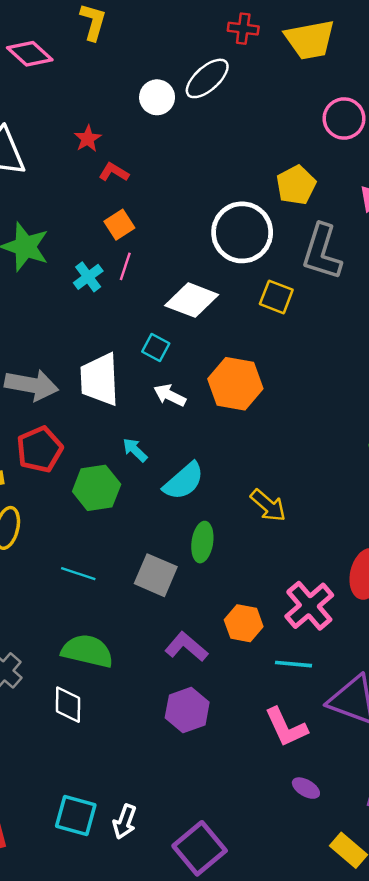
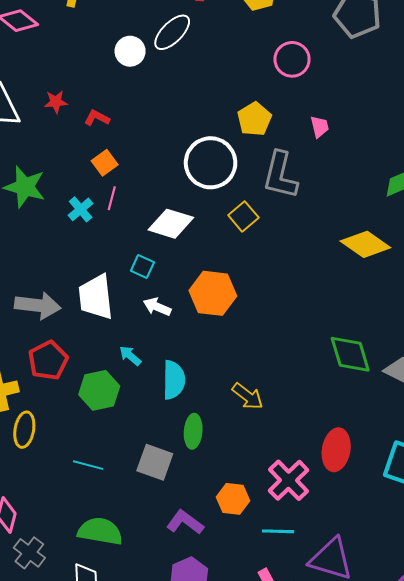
red star: (88, 139) -> (56, 102), moved, turned 30
yellow square: (276, 297) -> (243, 216), turned 32
cyan semicircle: (184, 481) -> (174, 380), turned -45

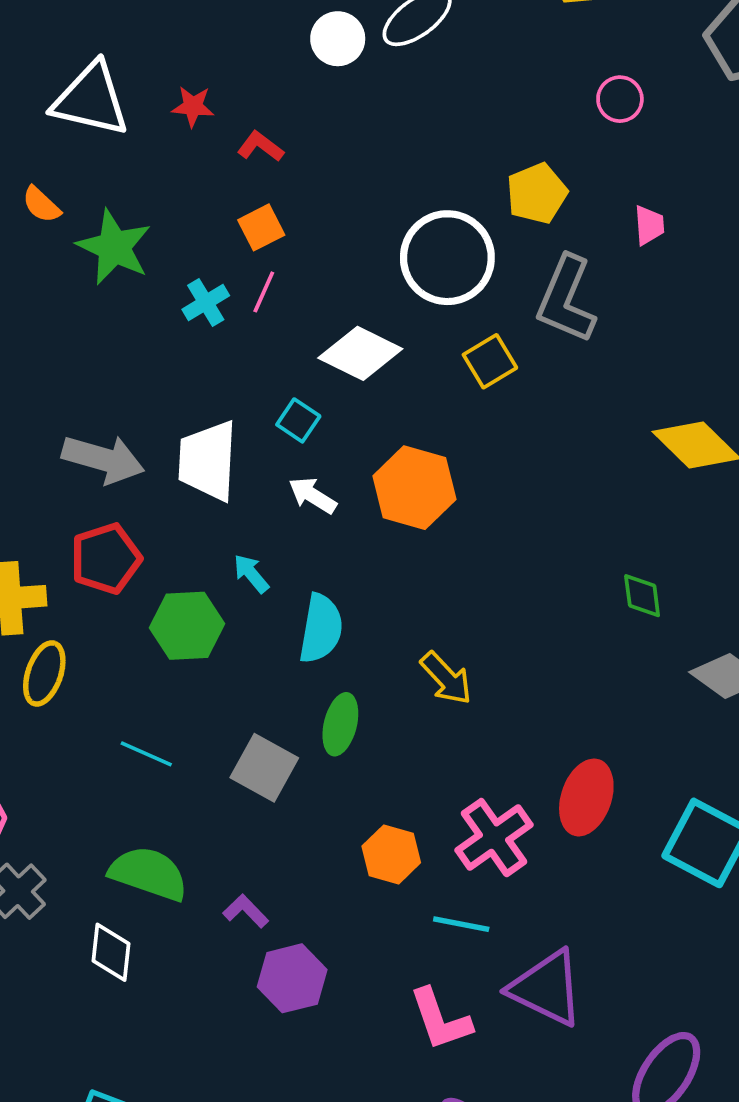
pink circle: (292, 59) -> (620, 99), size x0.7
green diamond: (350, 354) -> (642, 596), moved, size x0.6
purple L-shape: (185, 522) -> (246, 911), moved, size x0.7

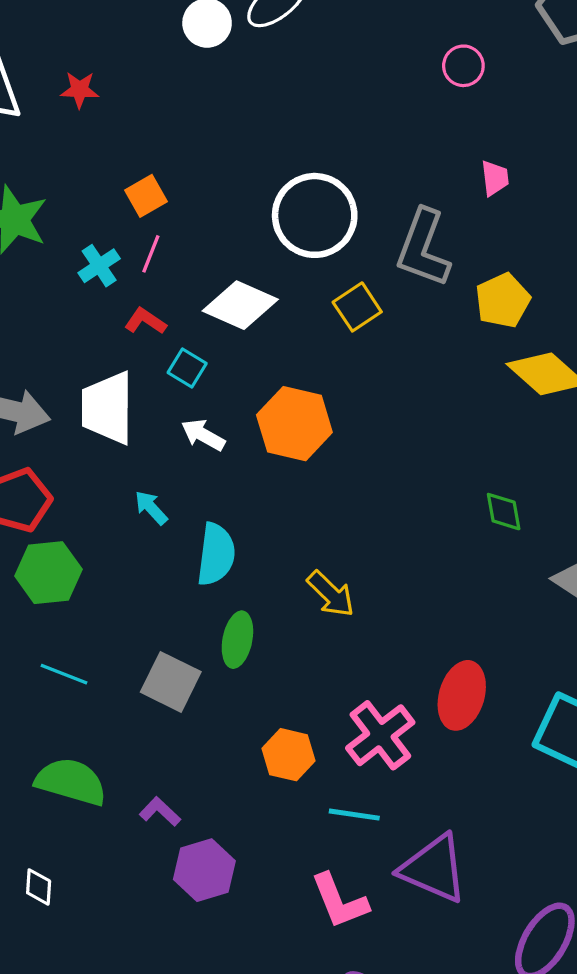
red L-shape: (260, 146) -> (145, 321), moved
yellow pentagon: (537, 193) -> (503, 300), moved
green hexagon: (187, 626) -> (48, 573), moved
white diamond: (111, 952) -> (39, 887), moved, size x0.7

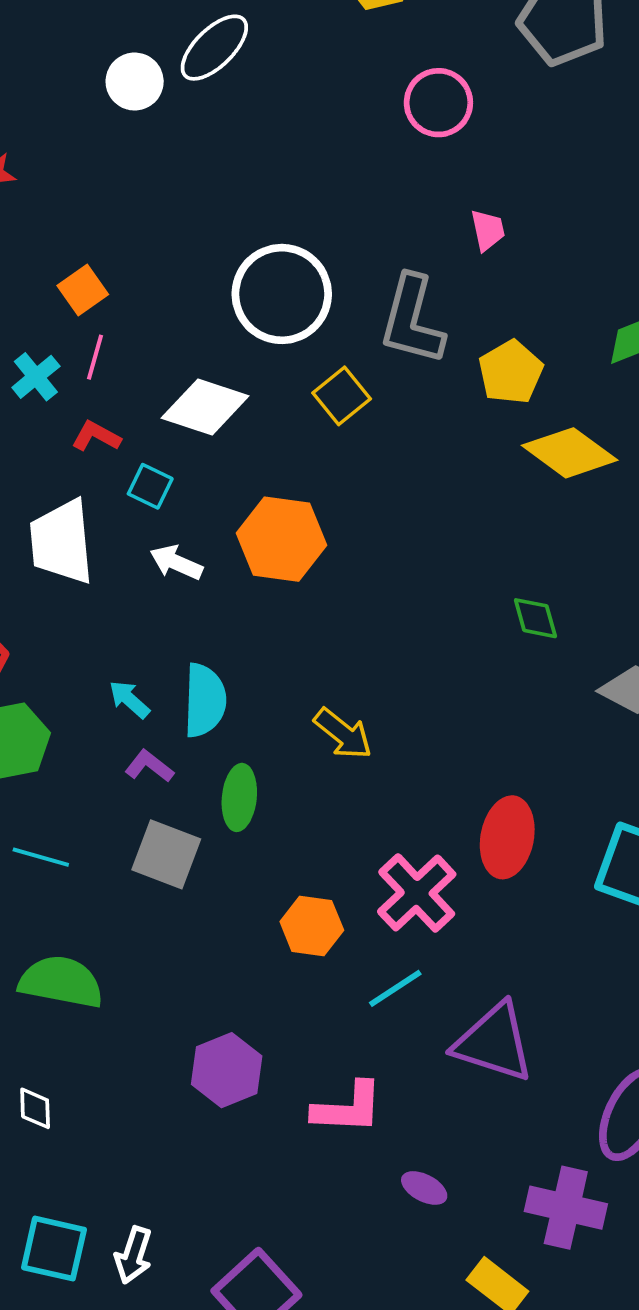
pink circle: (463, 66) -> (438, 103), size x1.4
cyan arrow: (151, 508) -> (129, 699), moved
purple L-shape: (160, 812) -> (149, 766), moved
cyan line: (354, 815) -> (395, 988), turned -36
pink L-shape: (339, 901) -> (348, 1108), moved, turned -60

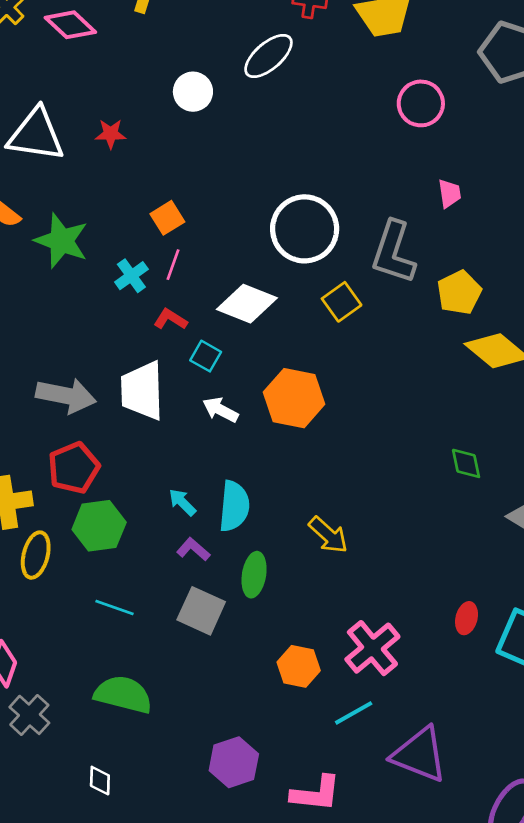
white circle: (135, 82) -> (193, 92), moved
red ellipse: (507, 837) -> (467, 618), moved, size x0.6

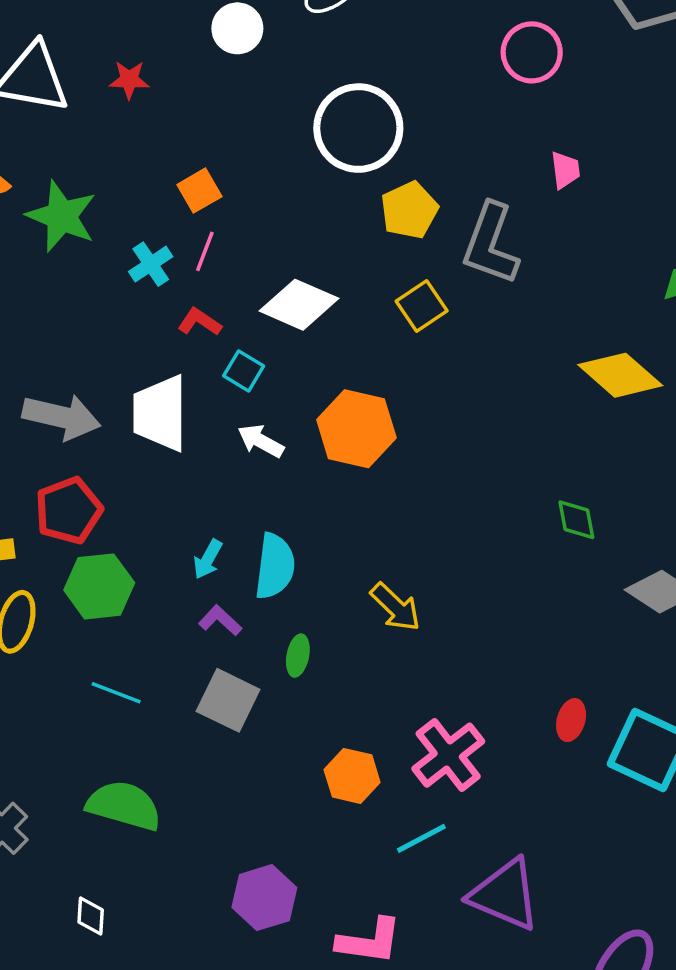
white circle: (305, 229) -> (358, 128), moved
yellow pentagon: (459, 292) -> (409, 210), moved
cyan arrow: (182, 502) -> (208, 559), turned -108
green ellipse: (254, 575) -> (298, 656), size x0.7

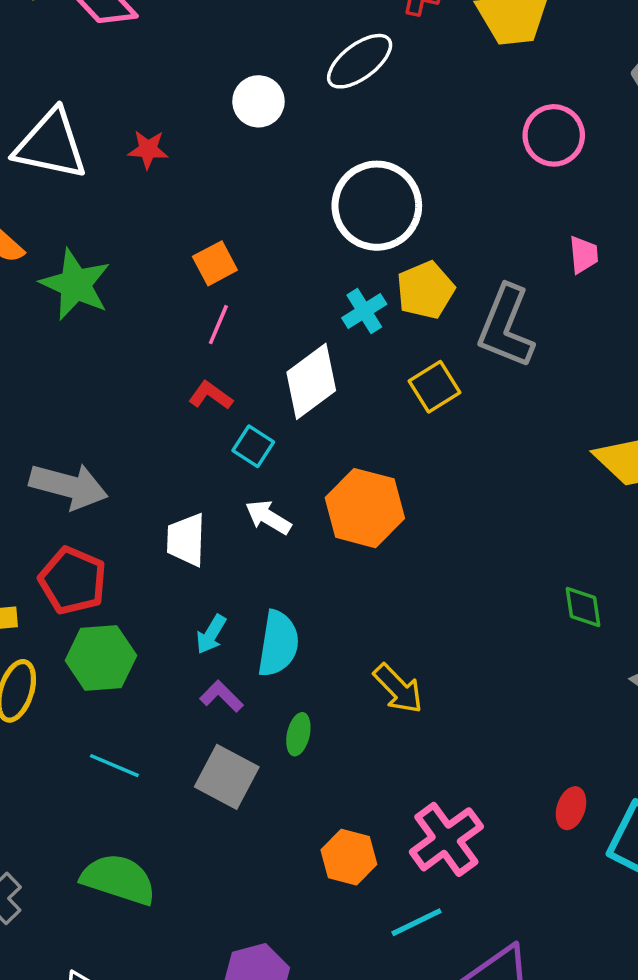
cyan cross: (151, 264) -> (364, 311), moved
white diamond: (299, 305) -> (311, 381), turned -62
white trapezoid: (160, 413) -> (186, 540), moved, size x0.7
red pentagon: (69, 510) -> (73, 581), turned -30

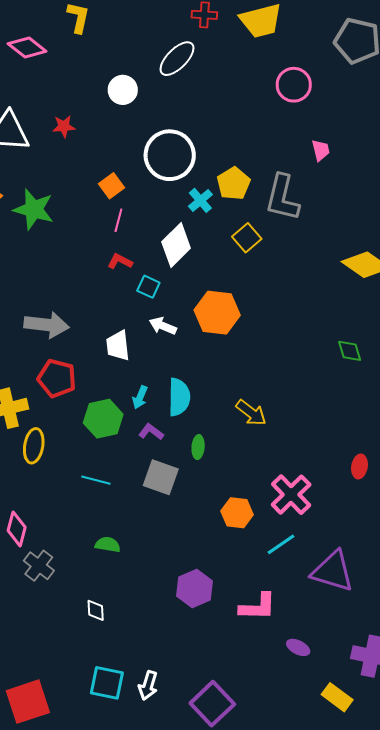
white circle: (377, 206) -> (170, 155), moved
green hexagon: (101, 658) -> (103, 419), moved
green semicircle: (119, 879) -> (108, 545), size x0.6

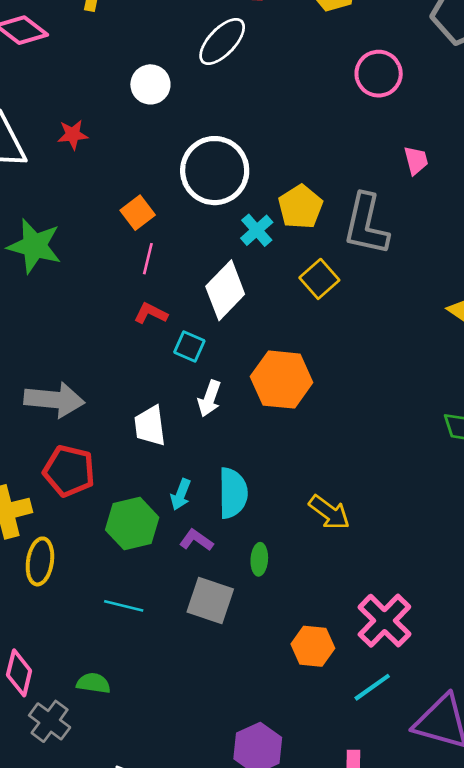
white arrow: (163, 326) -> (209, 398), turned -92
green semicircle: (108, 545) -> (93, 683), moved

